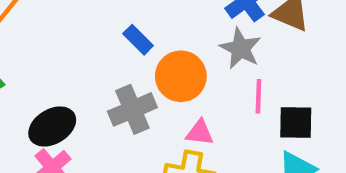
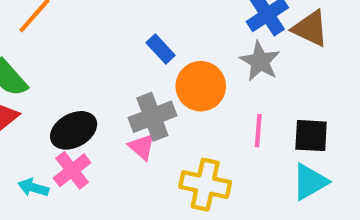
pink line: (258, 96) -> (258, 131), moved
pink triangle: (200, 133) -> (142, 147), moved, turned 32

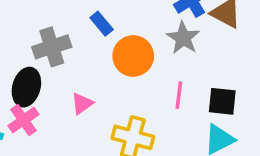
gray cross: (152, 117) -> (52, 47), moved
black ellipse: (74, 130) -> (26, 87), turned -48
pink triangle: (142, 147) -> (82, 104), turned 40

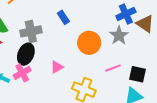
blue rectangle: (102, 24) -> (63, 17), moved
gray cross: (52, 47) -> (31, 31), moved
pink line: (179, 95) -> (113, 68), turned 56

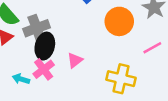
gray cross: (31, 31) -> (37, 28), moved
pink triangle: (57, 67) -> (75, 60), moved

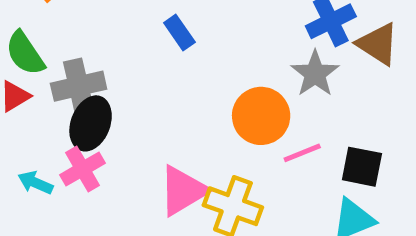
orange circle: (119, 21) -> (261, 116), moved
pink triangle: (75, 60) -> (183, 191), moved, size x1.6

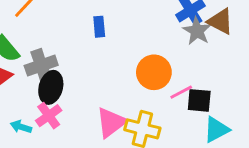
blue rectangle: (179, 33) -> (99, 27), turned 36
gray star: (315, 74) -> (197, 31), moved
black square: (362, 167) -> (199, 100), moved

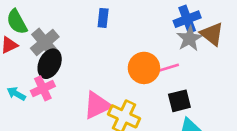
gray cross: (41, 65) -> (45, 43), turned -32
pink line: (181, 92) -> (168, 68), moved
black square: (199, 100) -> (179, 101), turned -30

